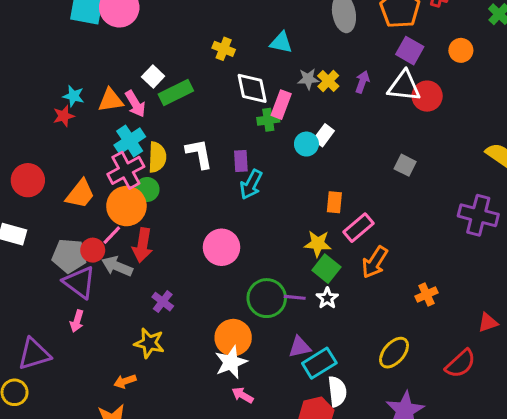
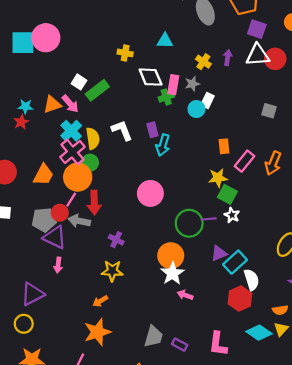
gray star: (308, 79) -> (192, 84), moved
orange arrow: (375, 262) -> (273, 163), moved

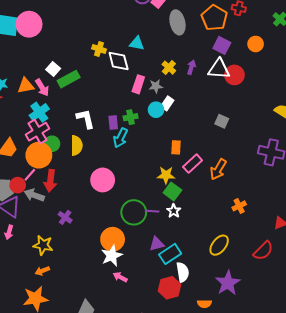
white diamond: (151, 77) -> (119, 61), moved
green cross: (166, 97) -> (131, 117), moved
yellow semicircle: (93, 138) -> (77, 145), moved
yellow star: (112, 271) -> (43, 245), moved

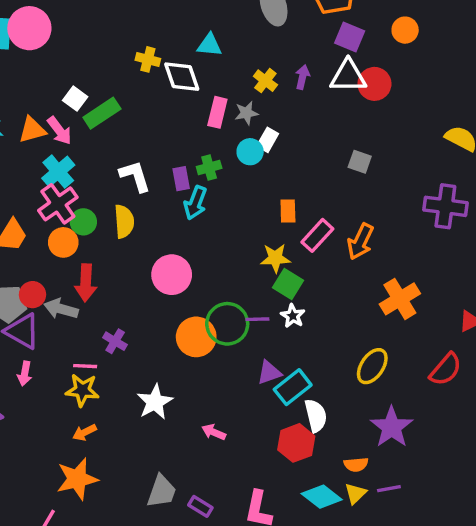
orange circle: (39, 155) -> (63, 242), size x0.7
pink line: (30, 175) -> (85, 366), moved, turned 56
orange cross: (239, 206) -> (400, 299), size x1.6
orange circle: (113, 239) -> (196, 337), moved
white star: (112, 256) -> (155, 402), moved

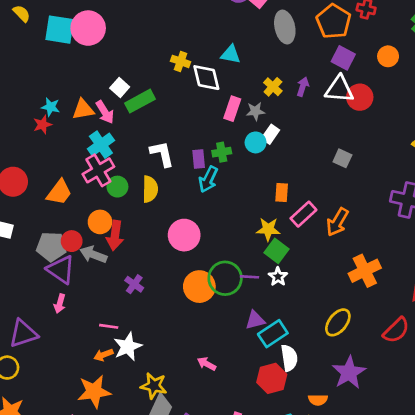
orange circle: (63, 242) -> (100, 222), moved
pink line: (85, 366) -> (109, 326), moved
yellow star: (82, 390) -> (154, 386), moved
white star: (155, 402) -> (128, 347), moved

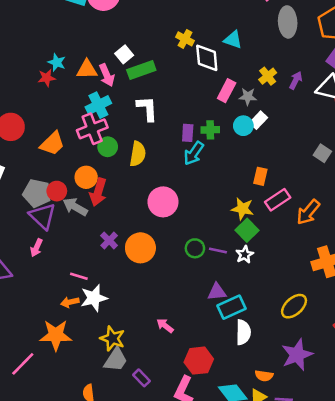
white L-shape: (162, 154) -> (147, 109), moved
green circle: (225, 278) -> (195, 248), size x0.6
orange circle: (199, 287) -> (140, 248), moved
red hexagon: (272, 378) -> (199, 361), moved

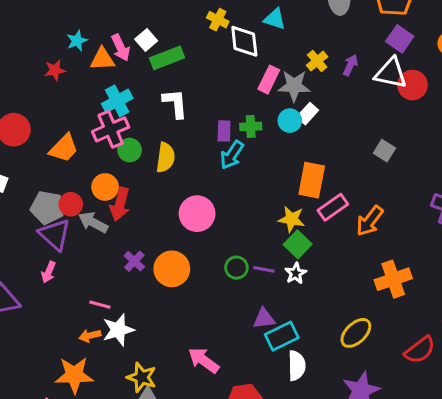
cyan star: (57, 62) -> (77, 41), moved, turned 30
pink arrow: (107, 75) -> (121, 48), moved
gray star: (248, 96) -> (294, 86), size x1.5
orange rectangle: (260, 176) -> (312, 180), size x1.6
pink arrow: (165, 326) -> (204, 360), size x1.5

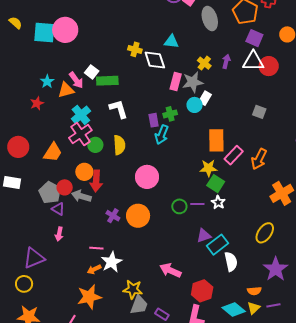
green rectangle: (167, 58) -> (107, 81), turned 30
gray pentagon: (47, 208) -> (50, 193), turned 30
purple triangle: (55, 235) -> (58, 209), size x0.6

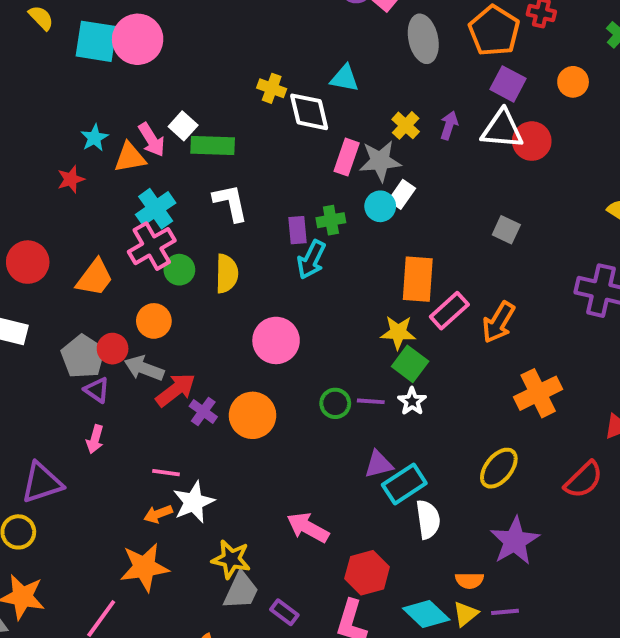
red arrow: (96, 181) -> (176, 390), moved, turned -135

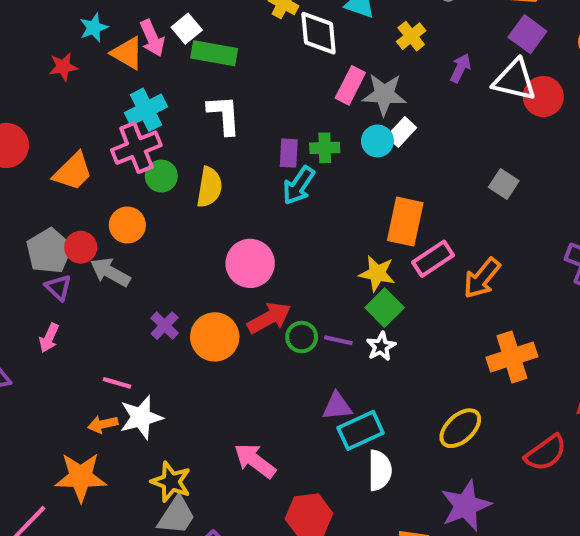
yellow cross: (406, 125) -> (411, 36), moved
orange triangle: (130, 157) -> (127, 53), turned 32
red arrow: (176, 390) -> (269, 318), moved

